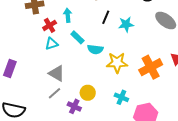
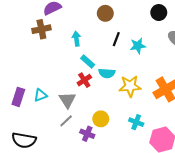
red cross: (50, 25) -> (84, 80), moved
cyan triangle: (52, 44) -> (40, 95), moved
gray triangle: (57, 73) -> (67, 100), turned 30

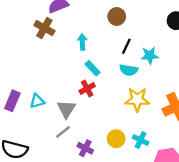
brown cross: (41, 29) -> (44, 28), turned 36
cyan semicircle: (107, 73) -> (129, 70), moved
yellow circle: (101, 119) -> (116, 139), moved

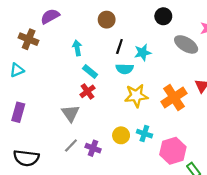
brown cross: (44, 28) -> (29, 39), moved
cyan triangle: (37, 101) -> (17, 70), moved
gray line: (63, 132) -> (71, 145), moved

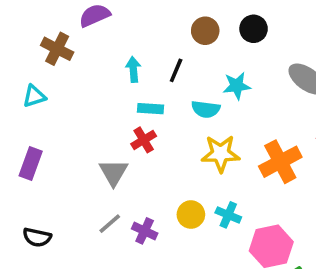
black circle: (163, 16) -> (254, 29), moved
brown circle: (107, 20) -> (205, 31), moved
black line: (119, 47) -> (176, 70), moved
cyan rectangle: (90, 71) -> (151, 109), turned -40
black semicircle: (26, 158) -> (37, 237), size x0.7

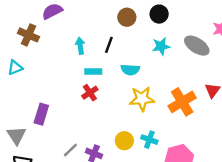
cyan star: (237, 86) -> (161, 46), moved
purple rectangle: (31, 164) -> (41, 114), moved
gray triangle: (113, 172) -> (16, 135), moved

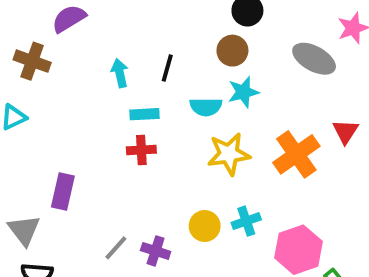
brown circle: (127, 17) -> (232, 51), moved
cyan star: (161, 46) -> (243, 92), moved
red cross: (90, 93) -> (141, 150), turned 35
cyan cross: (149, 140) -> (246, 221), turned -35

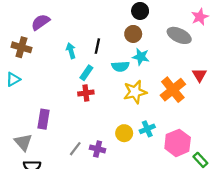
cyan star: (243, 92) -> (141, 57), turned 30
cyan rectangle: (145, 114) -> (86, 73), turned -48

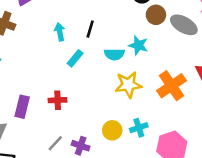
brown circle: (133, 34) -> (156, 15), moved
red cross: (86, 93) -> (58, 100), moved

